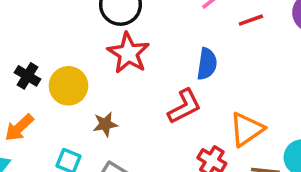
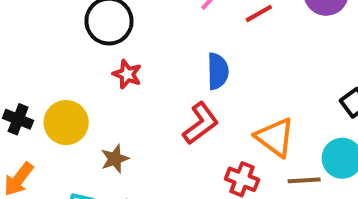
red star: (128, 53) -> (127, 74), size x0.6
orange triangle: (247, 129) -> (275, 137), turned -39

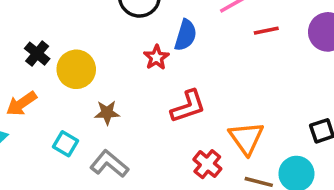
blue semicircle: (218, 71) -> (186, 35), moved
red star: (127, 74) -> (156, 57), moved

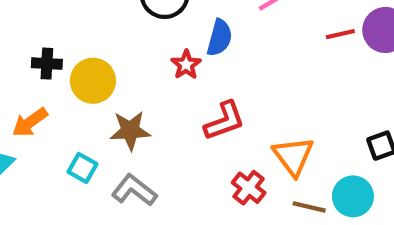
red line: (266, 31) -> (340, 34), moved
black cross: (37, 54) -> (47, 64), turned -35
brown star: (107, 113) -> (130, 130), size x1.4

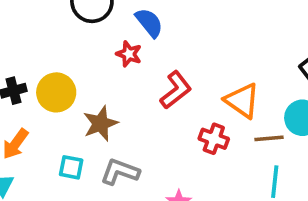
blue semicircle: (220, 38) -> (149, 23), turned -36

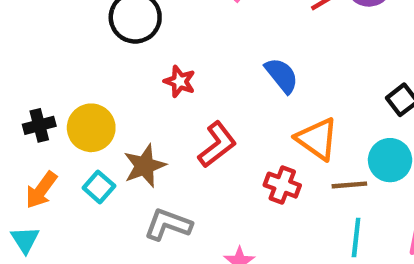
blue semicircle: (149, 23) -> (282, 75), moved
red L-shape: (176, 90) -> (217, 145), moved
cyan square: (71, 167) -> (99, 187), moved, turned 30

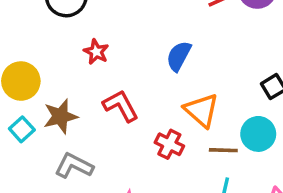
blue semicircle: (282, 75) -> (179, 56), turned -120
red L-shape: (217, 145) -> (121, 106), turned -87

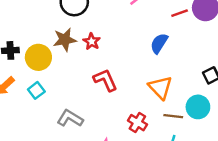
blue semicircle: (179, 56) -> (159, 43), moved
brown star: (60, 116) -> (65, 40), moved
red cross: (169, 144) -> (137, 123), moved

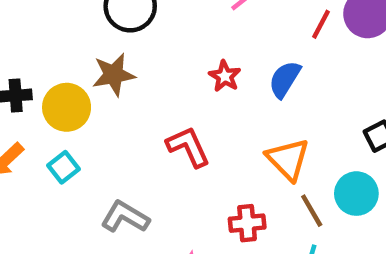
red line: (180, 13) -> (321, 24), turned -42
red star: (92, 42) -> (225, 76), moved
brown line: (173, 116) -> (312, 211), turned 54
red cross: (137, 123) -> (247, 223), turned -36

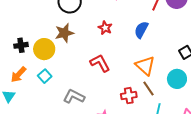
red star: (225, 76) -> (105, 28), moved
brown line: (312, 211) -> (148, 88), moved

